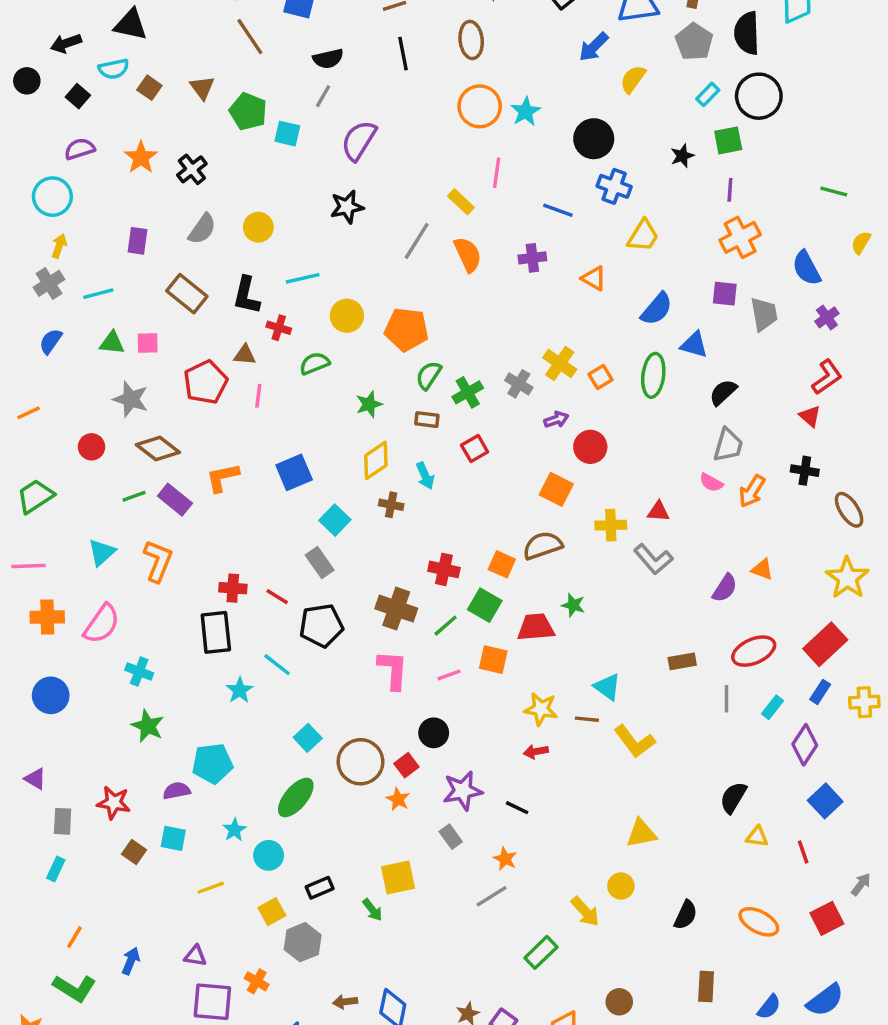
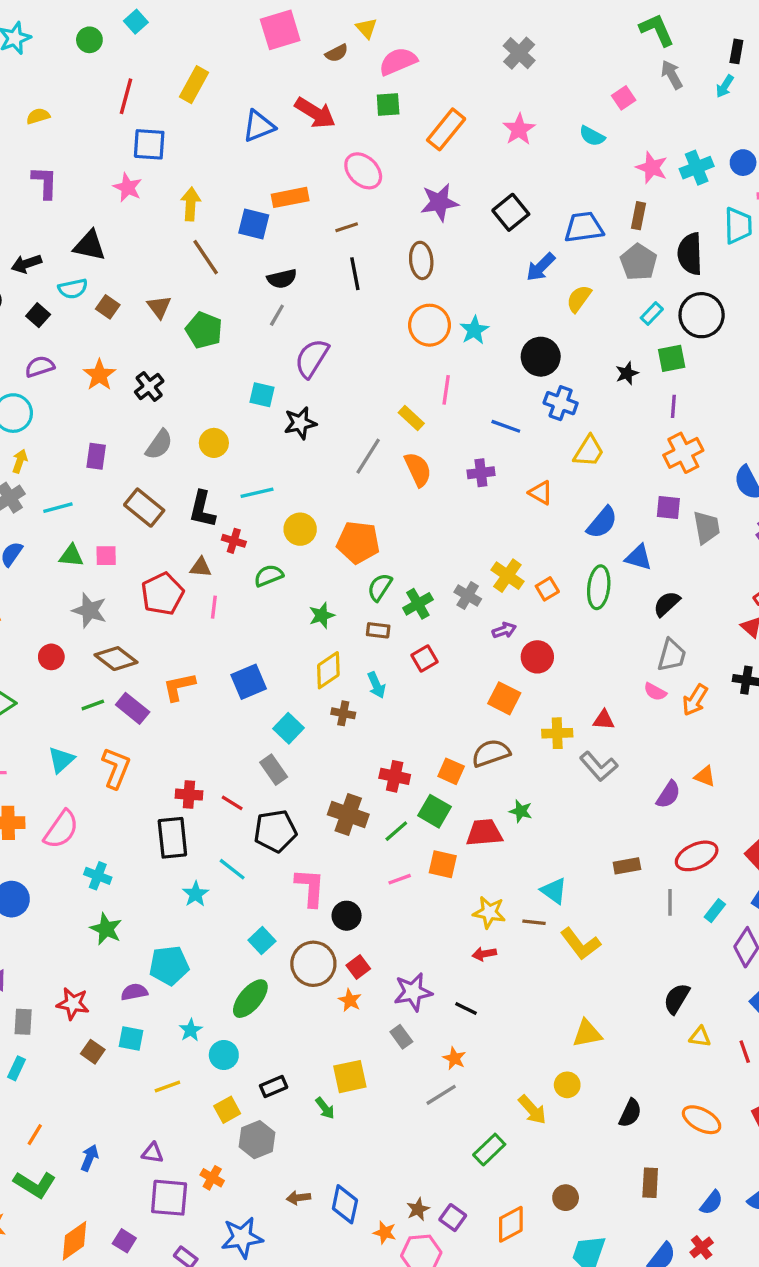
cyan square: (287, 134) -> (262, 395), moved
pink L-shape: (393, 670) -> (310, 887), moved
black circle: (434, 733) -> (347, 916), moved

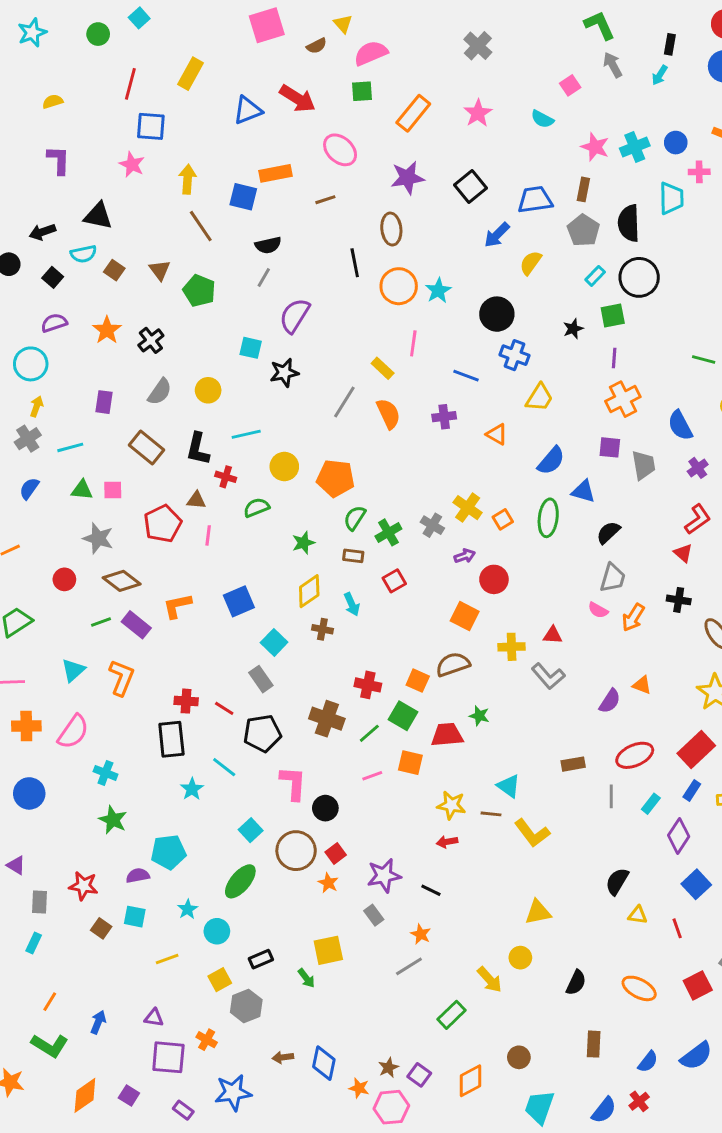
black line: (355, 274) -> (355, 263), moved

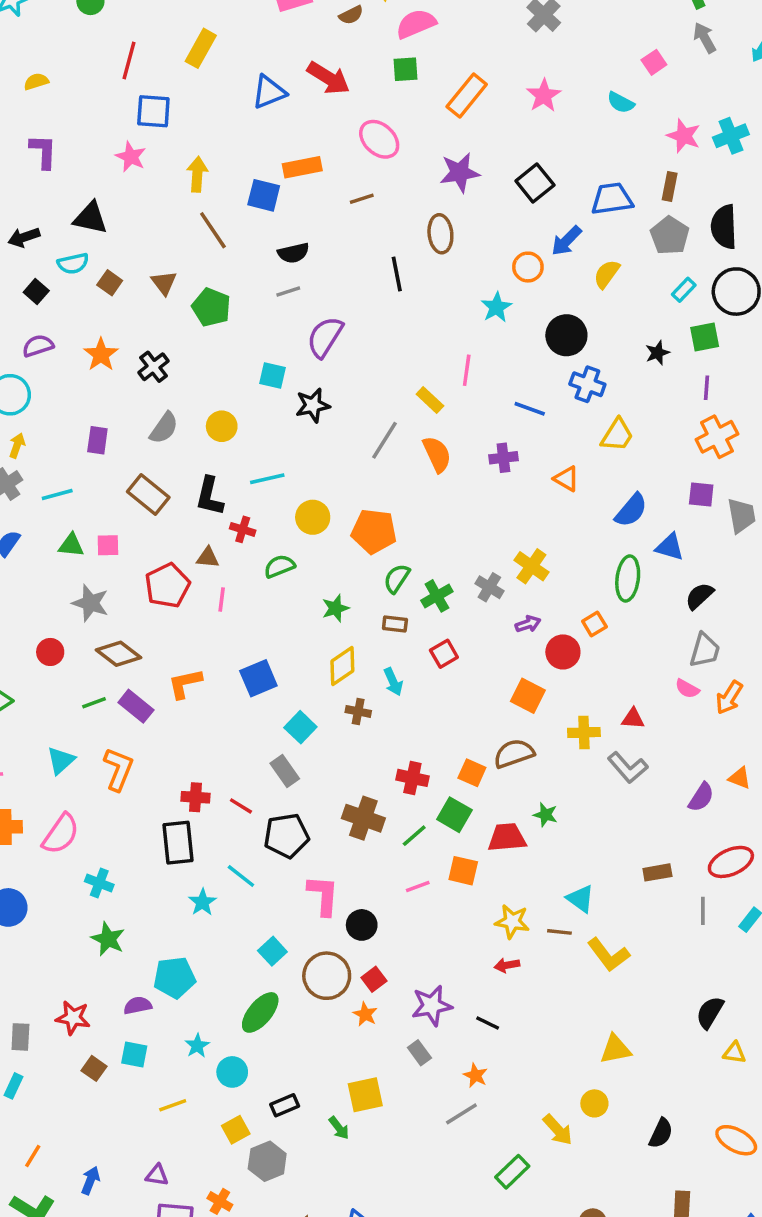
gray line: (264, 277) -> (288, 292), turned 42
orange circle: (399, 286) -> (528, 267), moved, size x0.7
orange square: (503, 519) -> (594, 624), moved

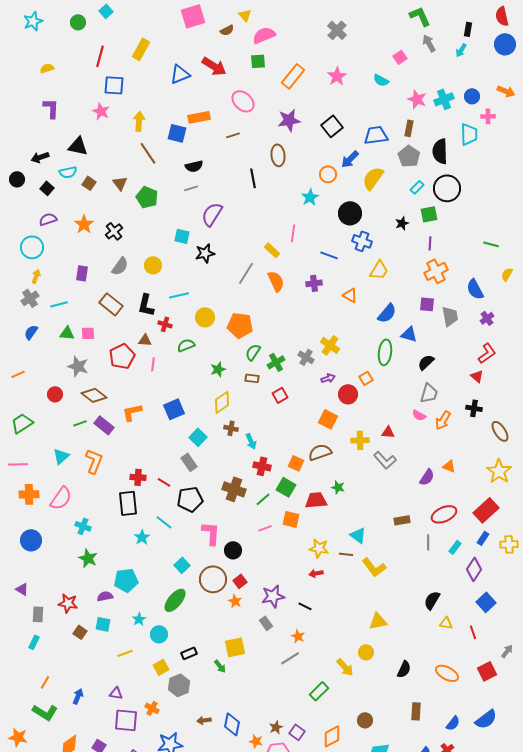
yellow semicircle: (607, 274) -> (373, 178), size x1.4
cyan arrow: (393, 682) -> (251, 441), moved

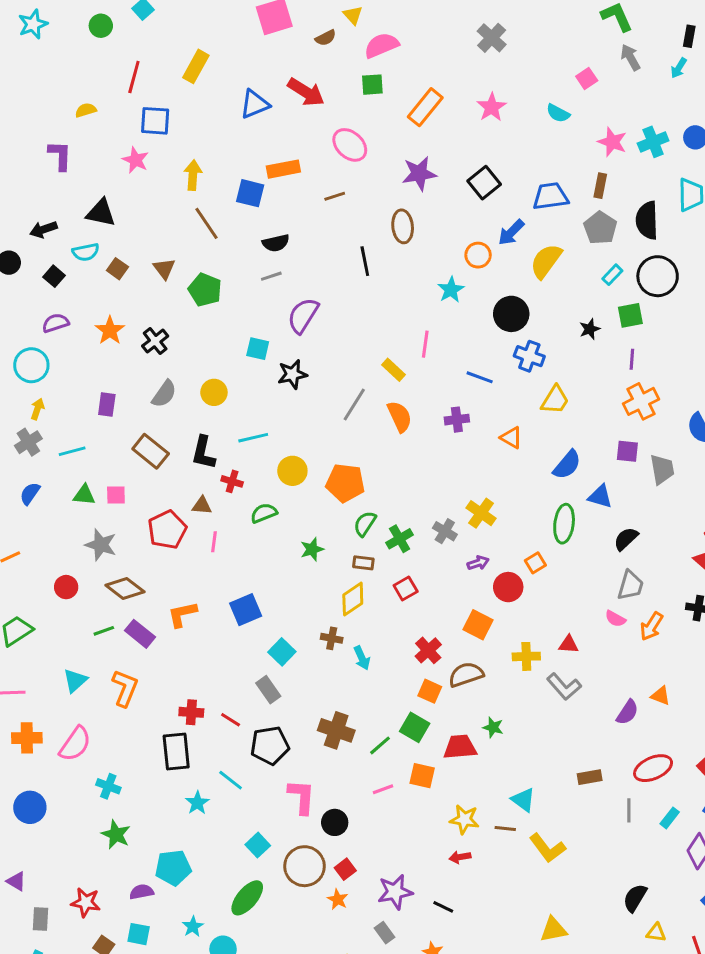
yellow semicircle: (47, 68) -> (86, 110), moved
yellow diamond: (222, 402) -> (353, 599), moved
red cross: (262, 466) -> (428, 650), moved, turned 36

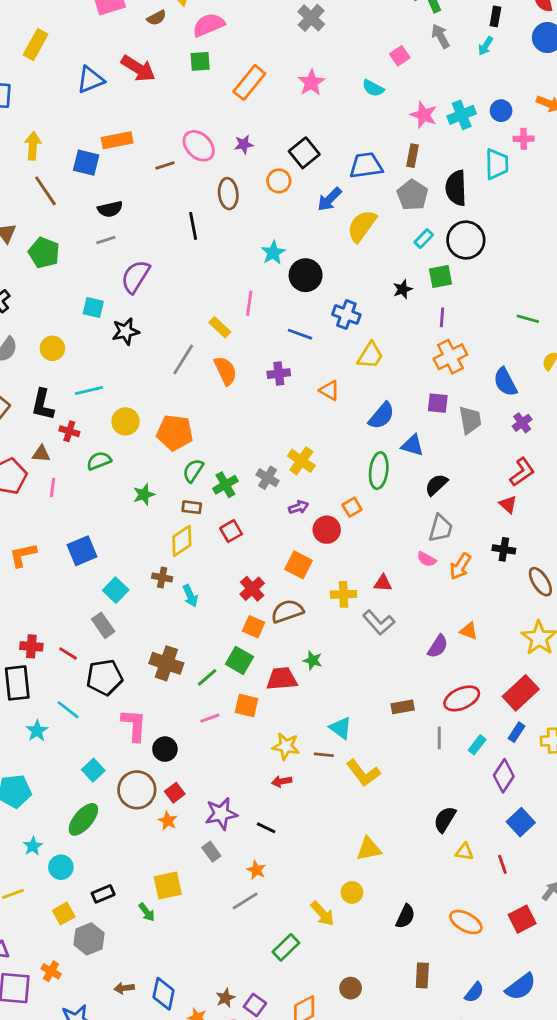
pink ellipse: (350, 145) -> (199, 146), moved
purple star: (419, 174) -> (244, 144), size x0.6
orange circle: (478, 255) -> (279, 181), moved
black circle: (511, 314) -> (306, 275), moved

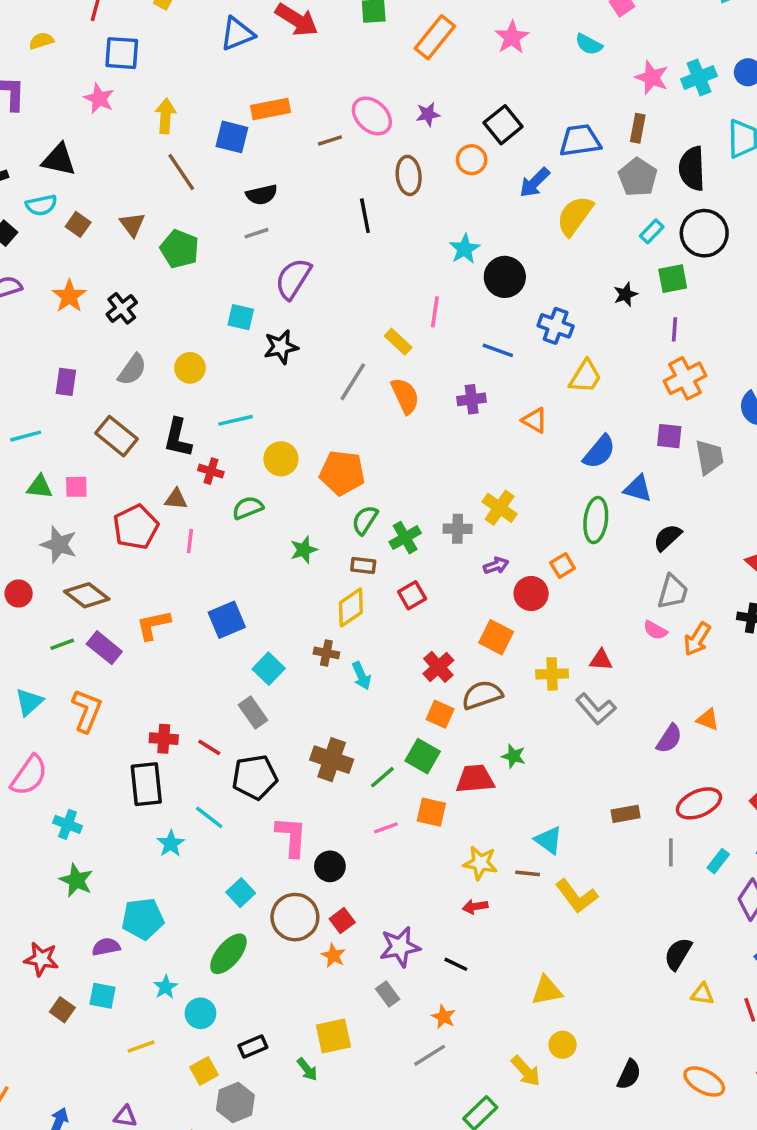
gray cross: (268, 478) -> (458, 529), turned -30
yellow triangle: (369, 849) -> (547, 991), moved

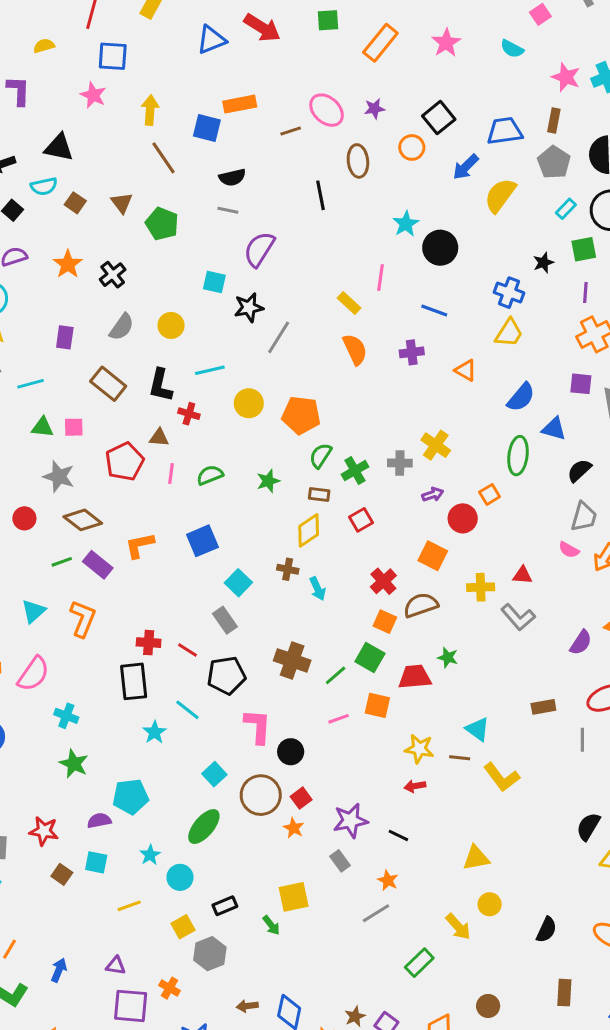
gray line: (256, 233) -> (228, 210), turned 30
blue cross: (556, 326) -> (509, 293), moved
gray line: (353, 382) -> (279, 337), moved
green semicircle: (248, 508) -> (210, 475), moved

